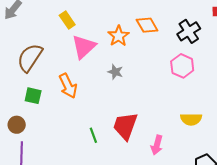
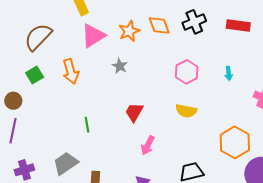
black cross: (189, 31) -> (194, 22), moved
green square: (33, 96) -> (35, 75), turned 36
yellow semicircle: (191, 119) -> (186, 111), moved
red trapezoid: (125, 126) -> (134, 112), moved, size x0.7

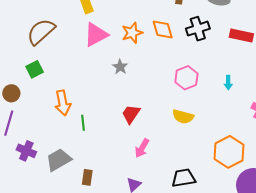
orange arrow: (71, 71) -> (63, 103), moved
purple cross: (24, 170) -> (26, 151), moved, turned 36

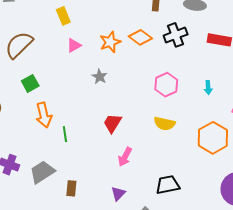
orange diamond: (163, 29) -> (140, 37), turned -35
pink triangle: (96, 35) -> (74, 45), size x0.6
green square: (35, 69) -> (30, 83), moved
orange hexagon: (229, 152) -> (213, 138), moved

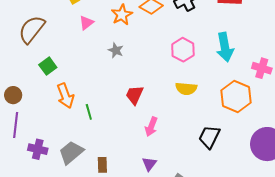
cyan arrow: (208, 88) -> (225, 47), size x2.0
black trapezoid: (168, 185) -> (209, 137), moved, turned -45

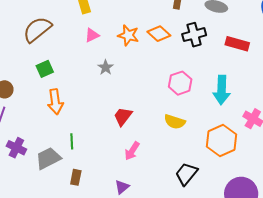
orange star: (122, 15) -> (128, 35), turned 30
gray star: (116, 50) -> (106, 67), moved
green line: (89, 112) -> (72, 141), moved

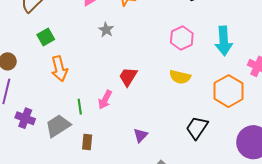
pink arrow: (132, 151) -> (105, 100), moved
purple triangle: (122, 187) -> (141, 135), moved

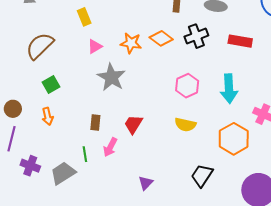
gray star: (106, 30) -> (111, 77), size x1.8
orange arrow: (59, 69) -> (48, 116), moved, size x0.7
brown rectangle: (87, 142) -> (95, 123), moved

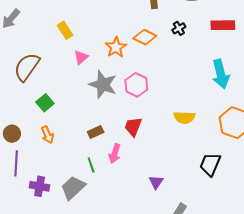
black cross: (196, 36) -> (179, 28), size x0.6
orange star: (131, 43) -> (116, 47), turned -30
pink hexagon: (187, 86) -> (136, 85), moved
brown rectangle: (95, 123) -> (96, 132), turned 70

